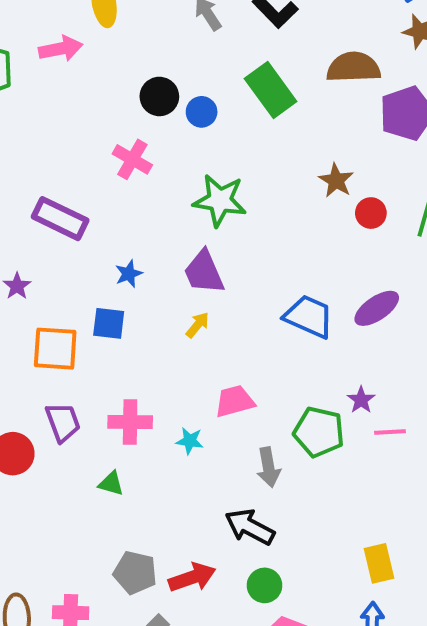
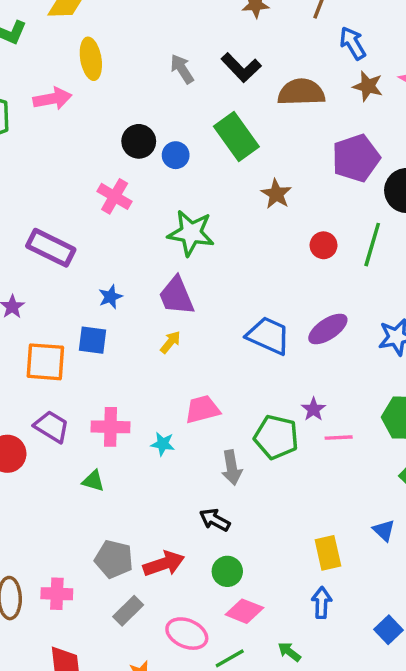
brown semicircle: (353, 67) -> (301, 92), moved
brown star: (336, 180) -> (276, 194), moved
purple trapezoid: (63, 422) -> (52, 427), turned -39
black arrow: (250, 527) -> (215, 520), size x0.7

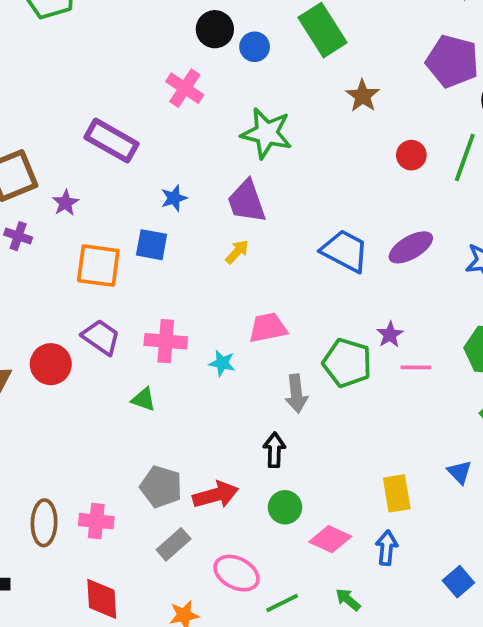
purple pentagon: (356, 158) -> (452, 61), turned 30
black arrow: (215, 520) -> (274, 450), turned 60
pink diamond: (244, 611) -> (330, 539), moved

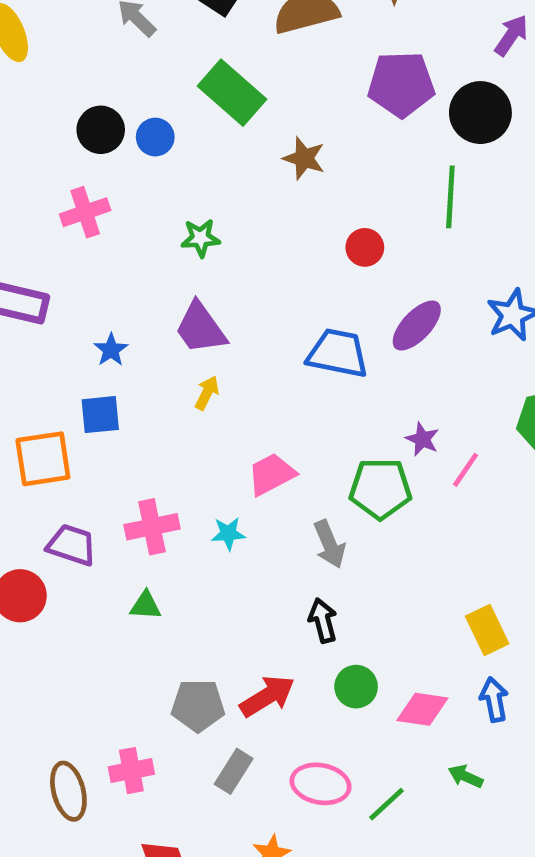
pink cross: (185, 88) -> (85, 212), turned -36
green star: (266, 133) -> (200, 238), size x0.6
red circle: (411, 155) -> (365, 247), moved
pink line: (416, 367) -> (465, 470), turned -40

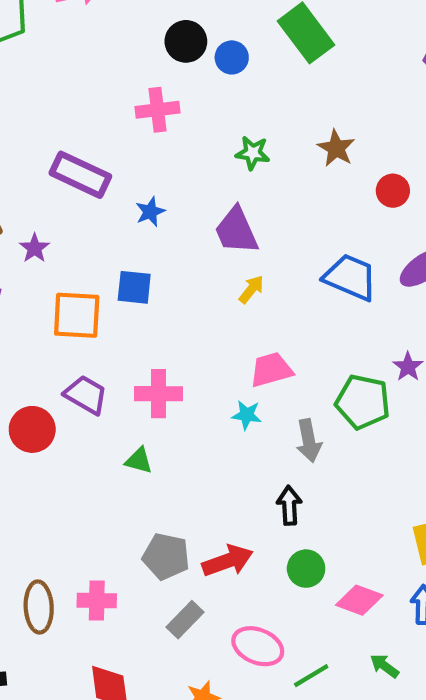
brown star: (304, 158) -> (336, 148), moved
blue star: (111, 350) -> (150, 212), moved
yellow arrow: (207, 393) -> (251, 289), moved
cyan star: (228, 534) -> (247, 415), moved

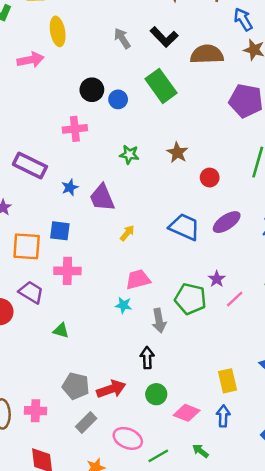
purple trapezoid: (236, 231) -> (102, 198), moved
pink cross: (159, 394) -> (67, 271), moved

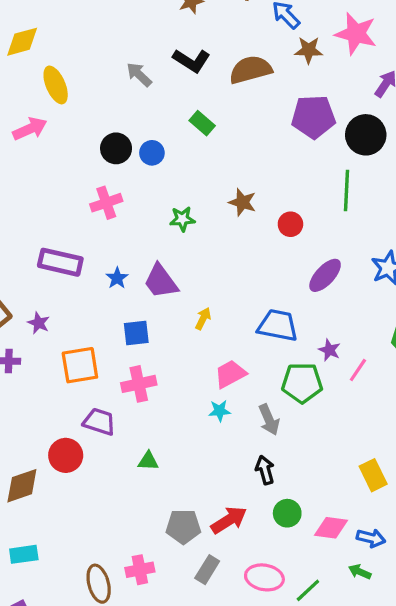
green rectangle: (161, 86) -> (202, 123), size x0.6
blue trapezoid: (184, 227) -> (278, 325), moved
blue square: (60, 231) -> (136, 333), moved
blue arrow: (223, 416) -> (371, 538), moved, turned 115

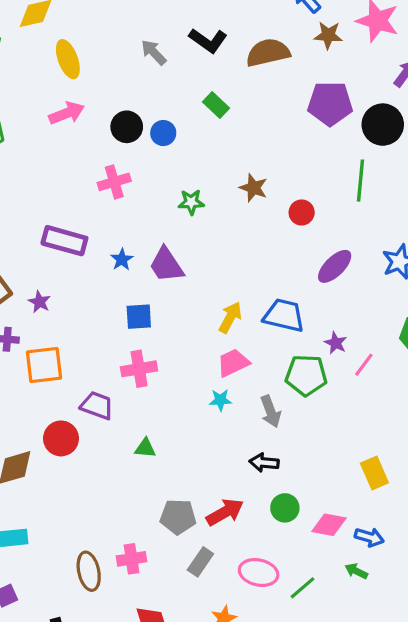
pink arrow: (30, 129) -> (67, 113), moved
yellow arrow: (203, 319) -> (230, 317), moved, size x1.4
orange square: (80, 365) -> (44, 365), moved
black arrow: (265, 470) -> (264, 463), turned -72

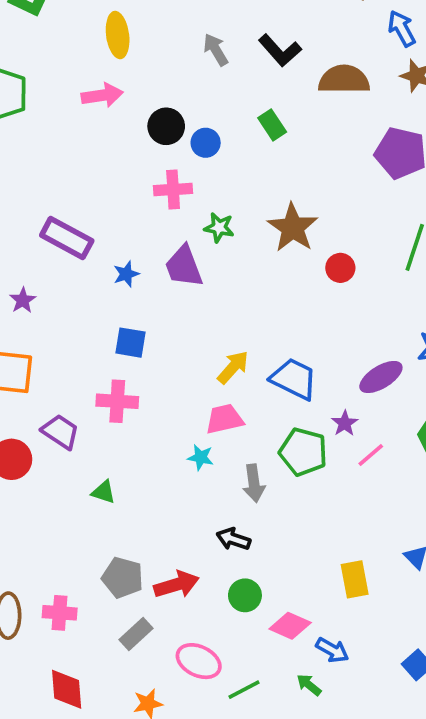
pink cross: (114, 182) -> (173, 189), moved
brown star: (253, 188) -> (293, 228), size x1.5
purple trapezoid: (166, 265) -> (184, 266), moved
purple ellipse: (335, 266) -> (381, 377), moved

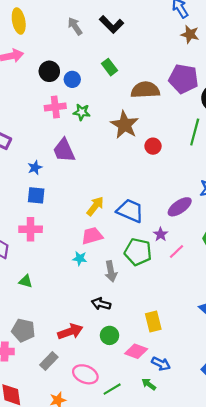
brown semicircle: (344, 80) -> (145, 90), moved
green star: (219, 228) -> (82, 112), moved
blue star: (126, 274) -> (35, 168), moved
gray pentagon: (123, 578) -> (23, 330), moved
yellow rectangle: (355, 579) -> (153, 321), moved

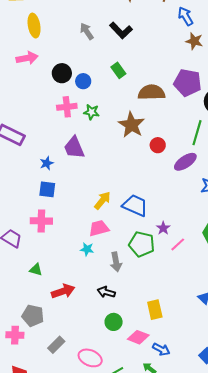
purple ellipse: (180, 207) -> (185, 162), moved
red arrow: (70, 332) -> (63, 291), moved

